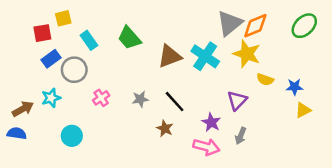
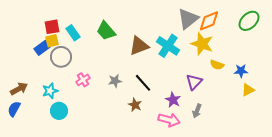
yellow square: (63, 18) -> (52, 41), moved
red square: (42, 33) -> (52, 27), moved
cyan star: (51, 98) -> (50, 91), moved
blue semicircle: (17, 133) -> (14, 109), turned -70

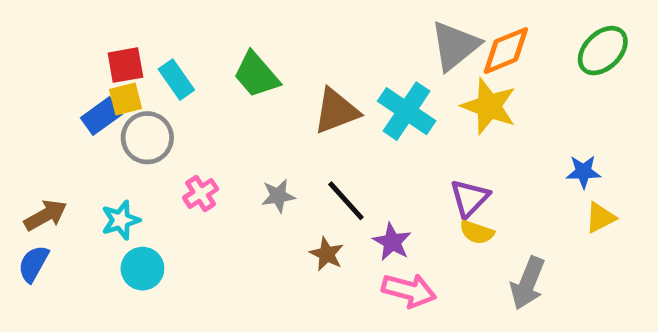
yellow semicircle: (217, 65) -> (477, 232), moved
purple star: (173, 100) -> (392, 242), moved
gray arrow: (197, 111) -> (528, 283), moved, size x1.5

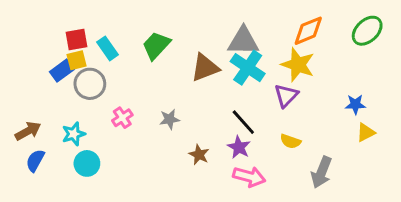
gray triangle: (455, 46) -> (243, 41), moved, turned 40
green trapezoid: (256, 75) -> (156, 45), turned 84
purple triangle: (470, 198) -> (286, 96), moved
black line: (346, 201) -> (243, 122), moved
blue semicircle: (33, 264) -> (35, 161), moved

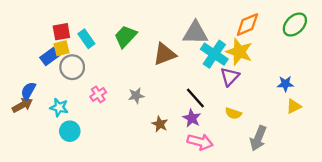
cyan cross: (248, 68) -> (214, 54), moved
cyan star: (74, 134) -> (59, 107), turned 30
blue semicircle: (35, 161) -> (28, 91), moved

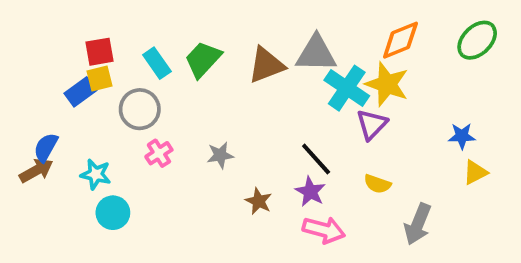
cyan rectangle: (86, 39) -> (157, 63), moved
brown triangle: (165, 54) -> (266, 65), moved
gray circle: (72, 67) -> (140, 109), moved

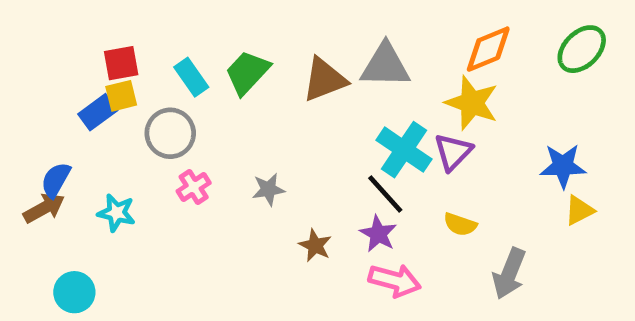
cyan cross: (347, 88) -> (404, 150), moved
blue star: (462, 136) -> (563, 166), size x1.4
cyan circle: (113, 213) -> (74, 292), moved

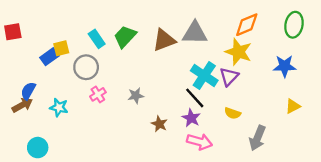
green ellipse: (582, 49) -> (294, 25), turned -35
red square: (121, 63) -> (13, 32), moved
blue star: (563, 166) -> (285, 66), moved

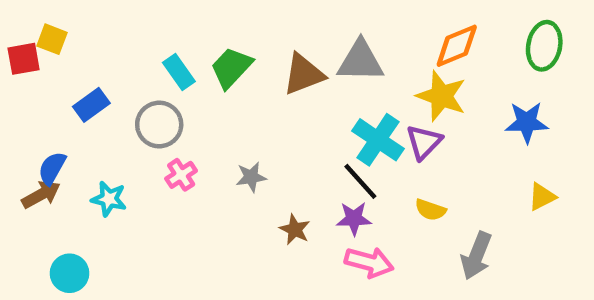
yellow square: (61, 48) -> (52, 39), moved, turned 35
purple star: (191, 118) -> (354, 219), turned -30

